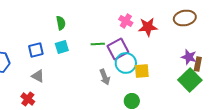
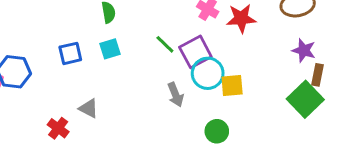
green line: (98, 44) -> (165, 44), turned 48
purple star: (189, 57) -> (304, 50), moved
gray triangle: (38, 76) -> (89, 108), moved

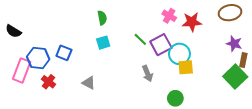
blue square: (70, 53) -> (64, 53), moved, turned 35
cyan circle: (208, 73) -> (179, 54), moved
red cross: (58, 128) -> (48, 82), moved

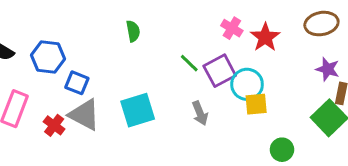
red star: (192, 22) -> (265, 37), turned -30
cyan square: (103, 43) -> (138, 110), moved, size x1.6
blue hexagon: (38, 58) -> (48, 57), moved
gray triangle: (89, 83) -> (84, 115), moved, size x1.6
green circle: (175, 98) -> (282, 150), moved

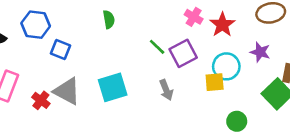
blue hexagon: (48, 57) -> (36, 25), moved
purple star: (328, 69) -> (260, 52), moved
blue square: (77, 83) -> (60, 49), moved
cyan circle: (247, 84) -> (226, 66), moved

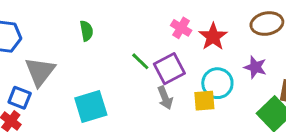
blue square: (60, 49) -> (20, 98), moved
gray arrow: (166, 90) -> (165, 98), moved
gray triangle: (67, 91) -> (40, 72), moved, turned 40

